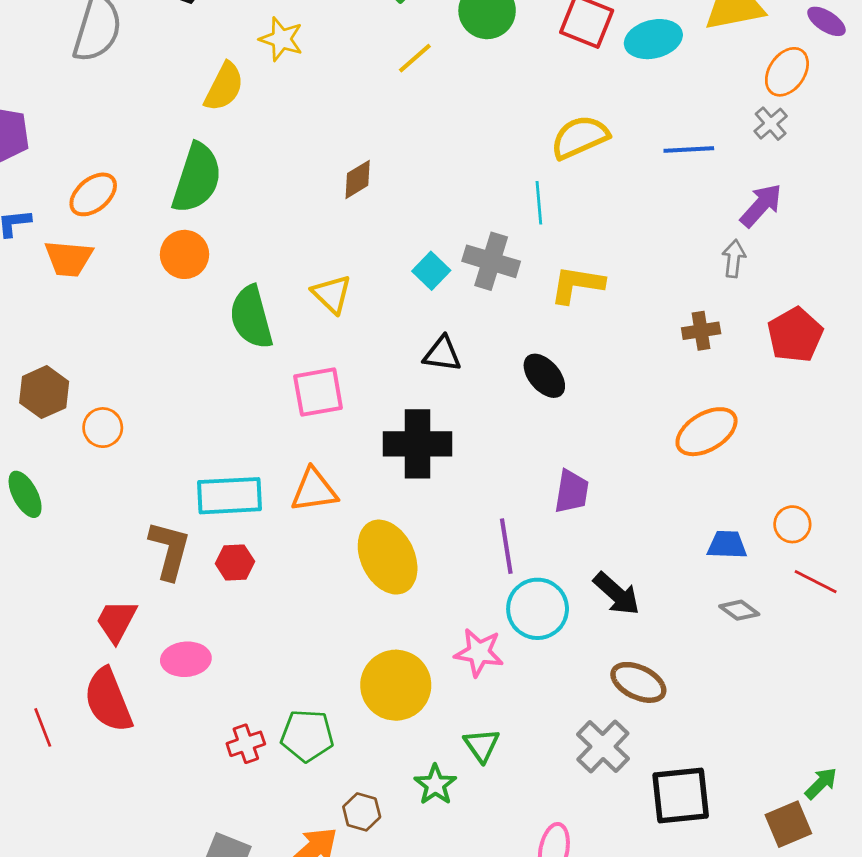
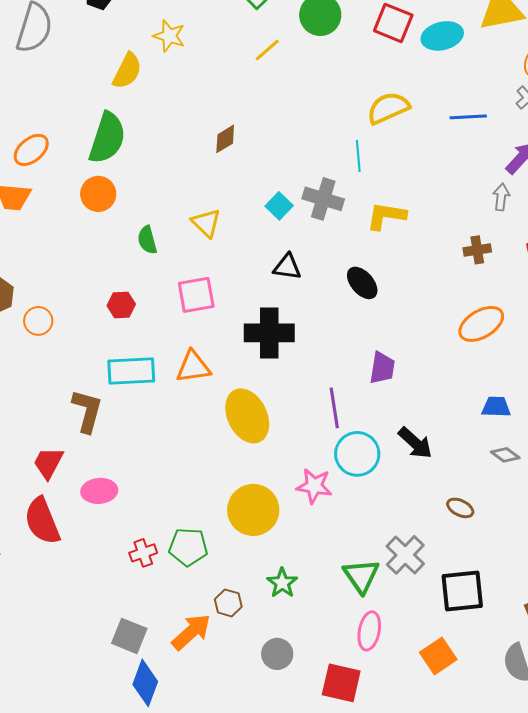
green semicircle: (251, 317) -> (147, 240), size x0.6
red hexagon: (235, 562) -> (121, 305), moved
brown ellipse: (638, 682) -> (460, 508), moved, size x0.7
green triangle: (482, 745) -> (361, 576), moved, size x1.4

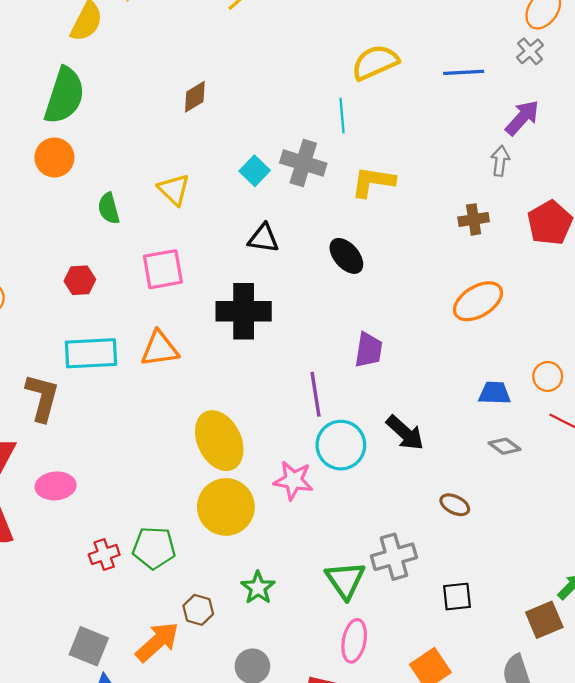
yellow ellipse: (247, 416) -> (219, 441), moved
gray cross: (405, 555) -> (394, 557), turned 30
black square: (462, 591) -> (457, 597), size x0.6

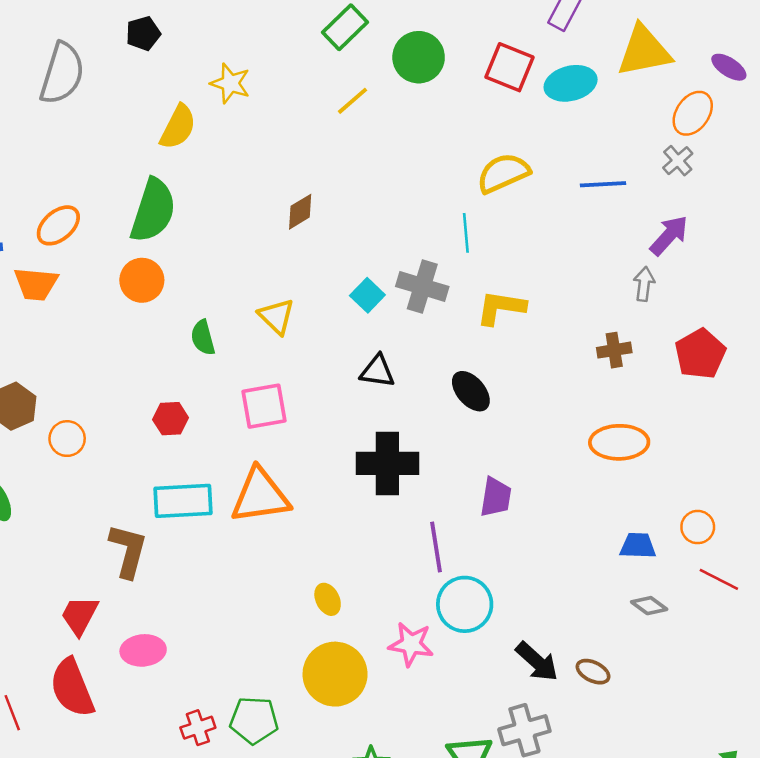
orange ellipse: (478, 301) -> (619, 442), turned 30
black cross: (244, 311) -> (387, 463), moved
orange triangle: (160, 349) -> (260, 496), size x1.4
black arrow: (405, 433) -> (537, 662), moved
yellow ellipse: (219, 441) -> (328, 599), size x0.5

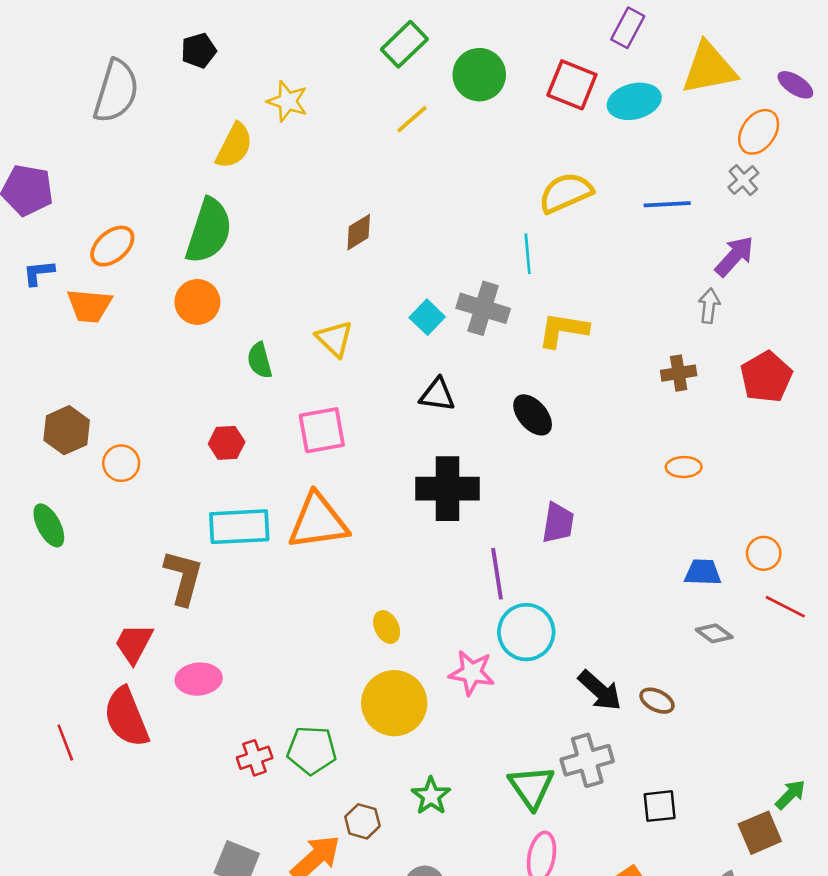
orange ellipse: (619, 442) -> (684, 467), size x0.6

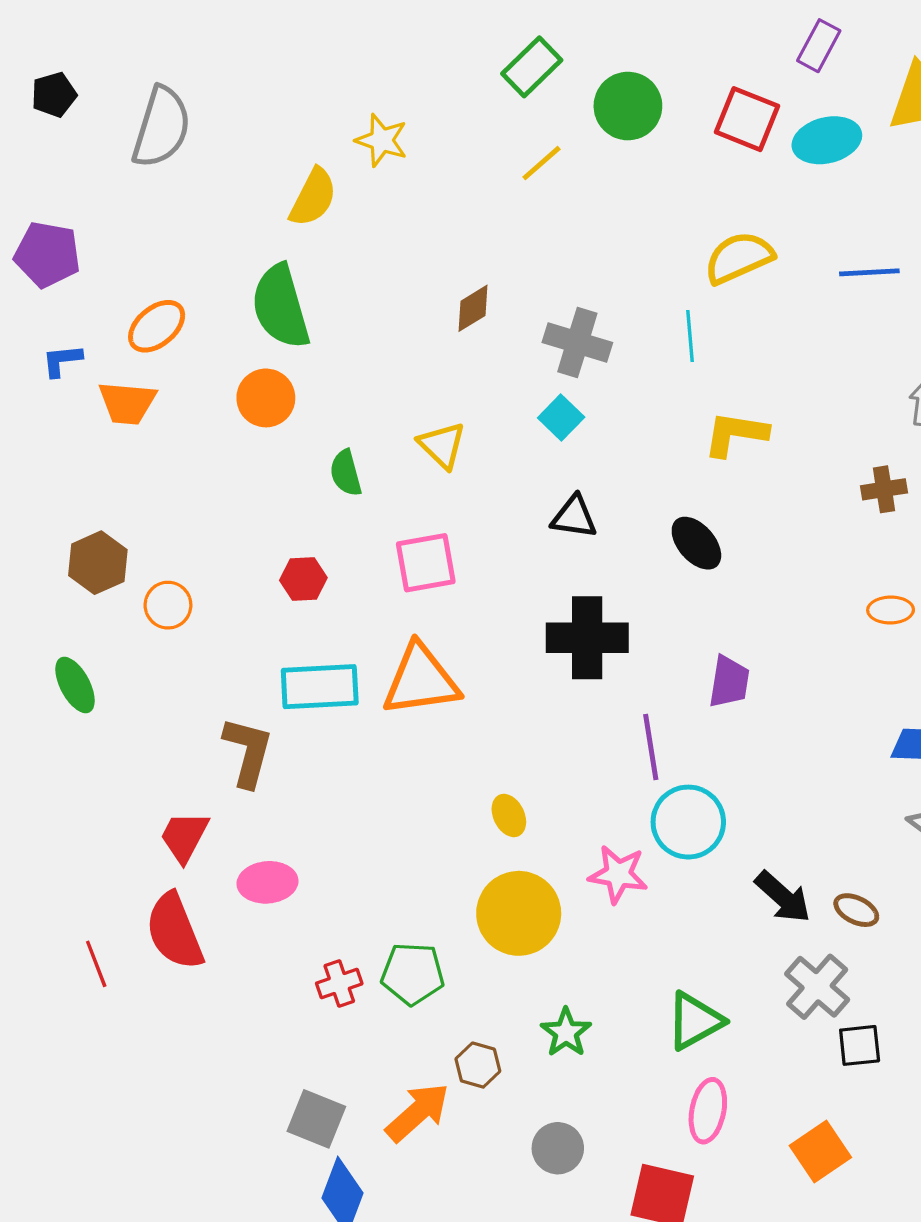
black pentagon: (199, 51) -> (54, 95), moved
green semicircle: (209, 231) -> (281, 307), turned 146
gray cross: (483, 308) -> (577, 343), moved
gray cross: (587, 760) -> (817, 987), moved, turned -33
green triangle: (531, 787) -> (695, 1021), turned 36

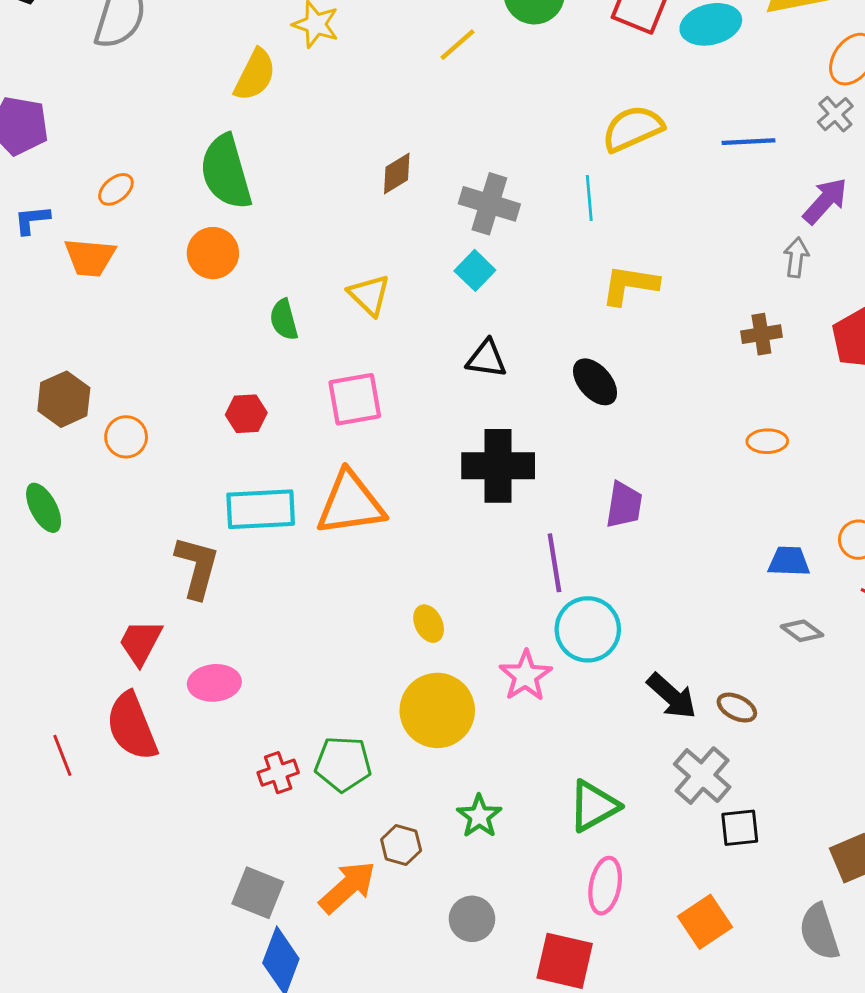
orange ellipse: (157, 326) -> (116, 189), size x0.7
pink star: (618, 874) -> (526, 676), turned 30

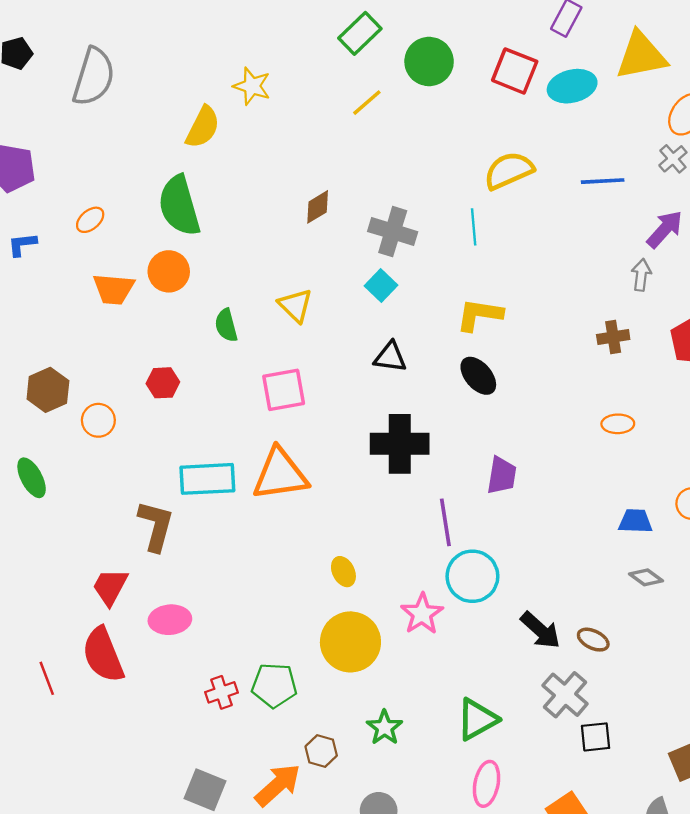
orange trapezoid: (90, 257) -> (114, 289), moved
yellow L-shape: (630, 285) -> (479, 315), moved
red hexagon: (246, 414) -> (163, 383), moved

